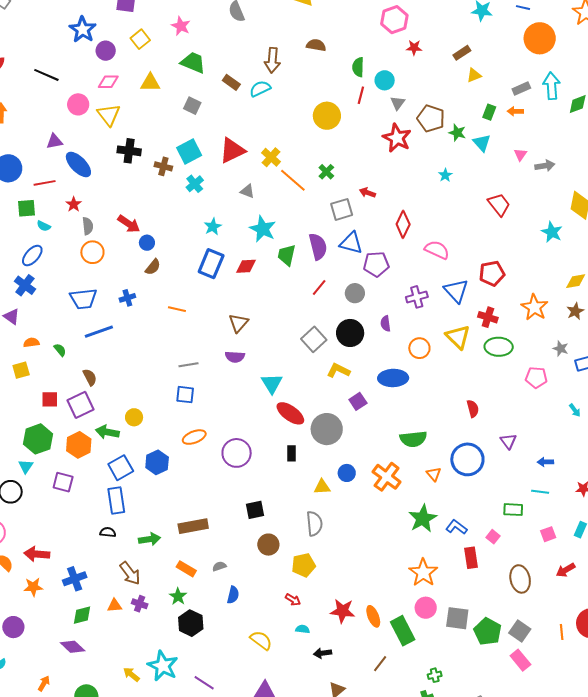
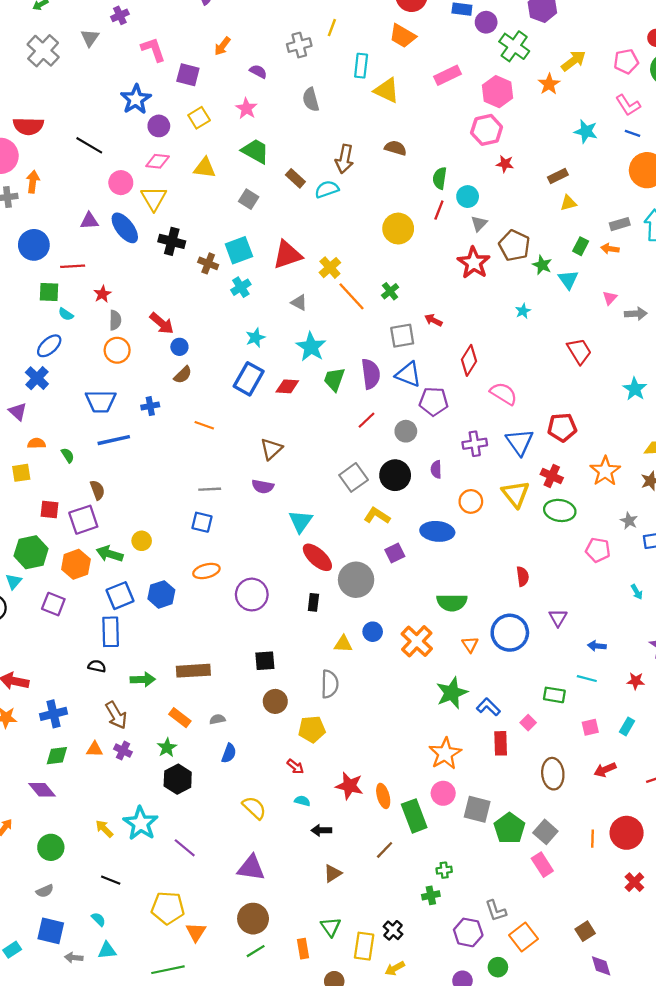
blue ellipse: (78, 165) -> (125, 228), moved

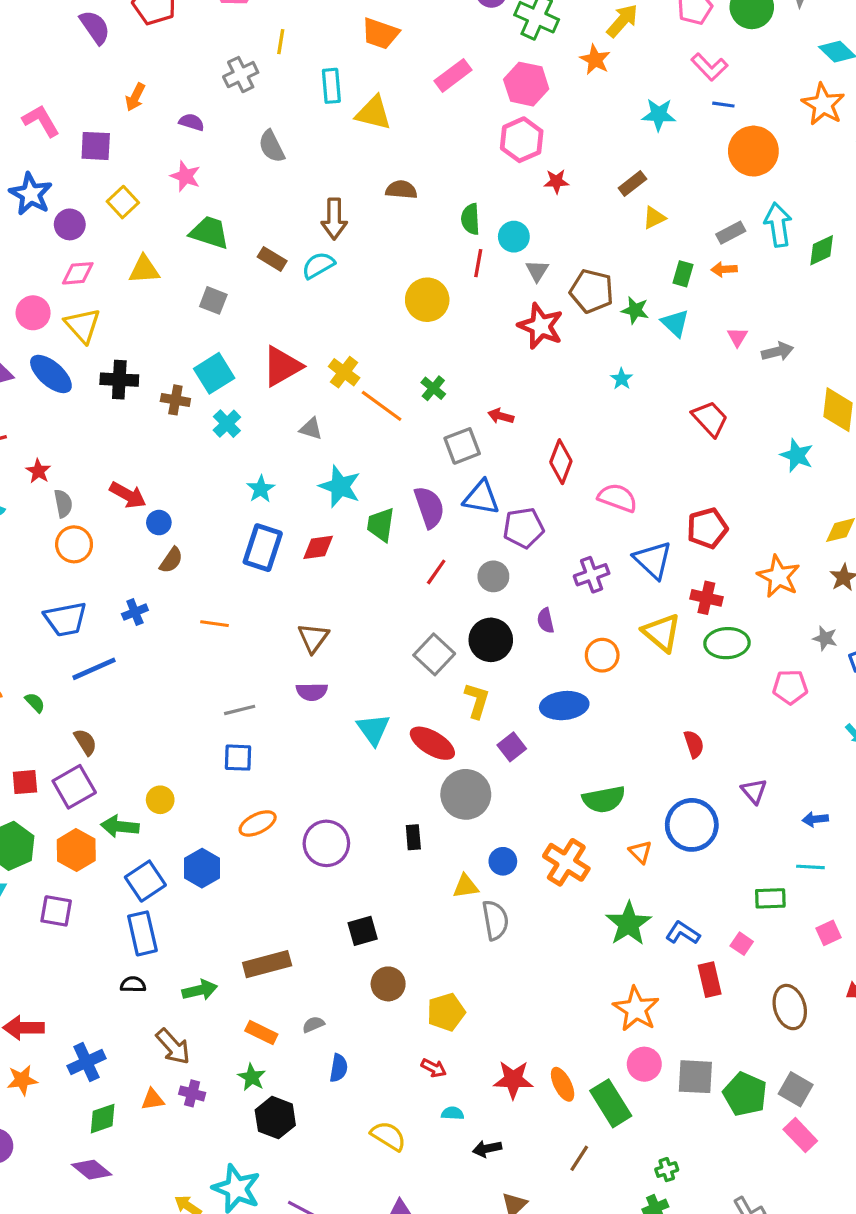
yellow L-shape: (377, 516) -> (477, 701), turned 85
red ellipse: (317, 557) -> (432, 743), moved
gray semicircle: (330, 684) -> (495, 920), moved

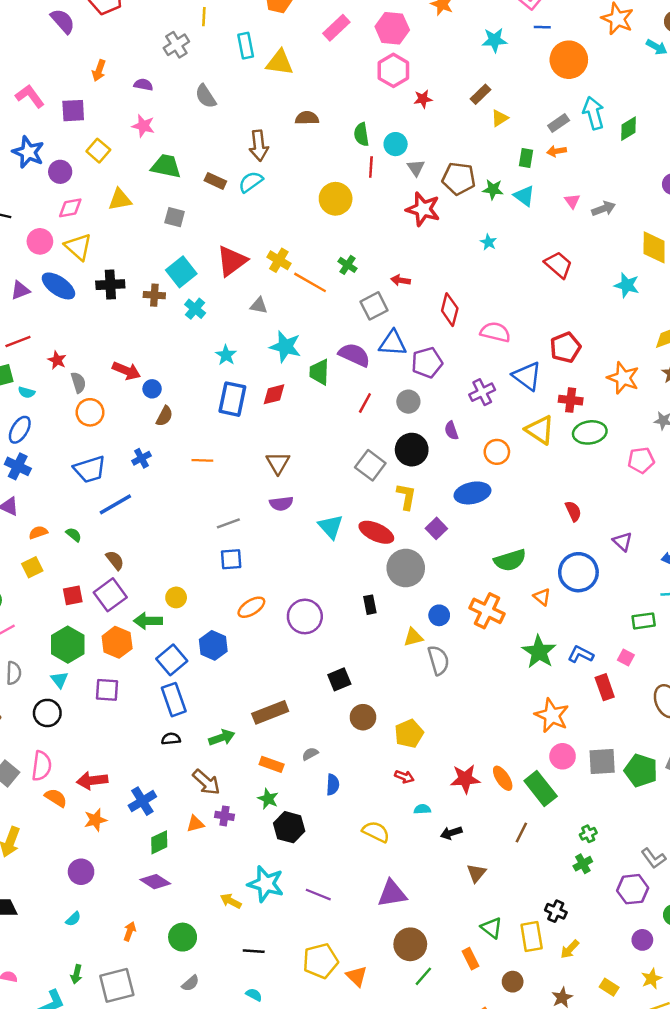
purple semicircle: (429, 507) -> (354, 355), turned -40

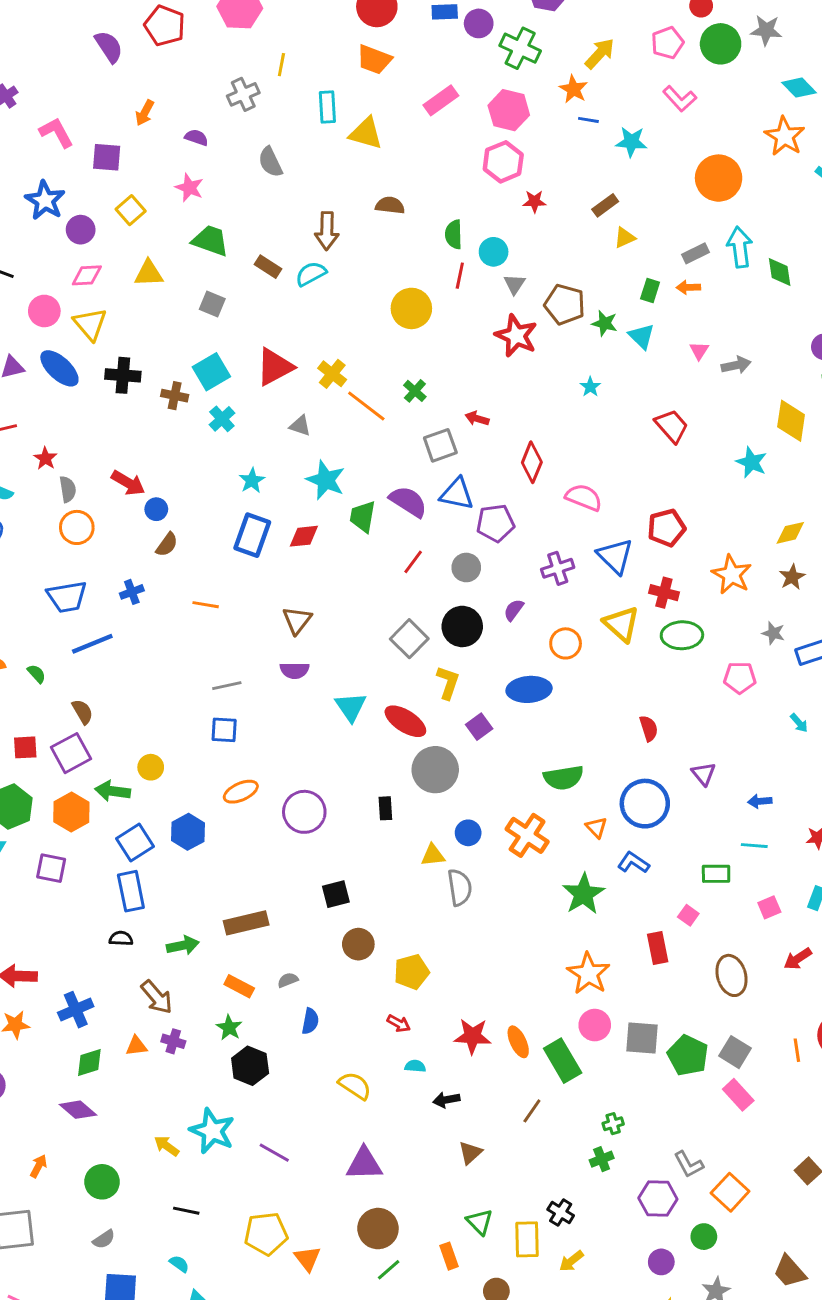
blue line: (542, 27) -> (588, 120), moved
green diamond: (628, 129) -> (780, 272), turned -75
purple semicircle: (451, 431) -> (514, 610), turned 48
blue L-shape: (581, 654) -> (633, 863), moved

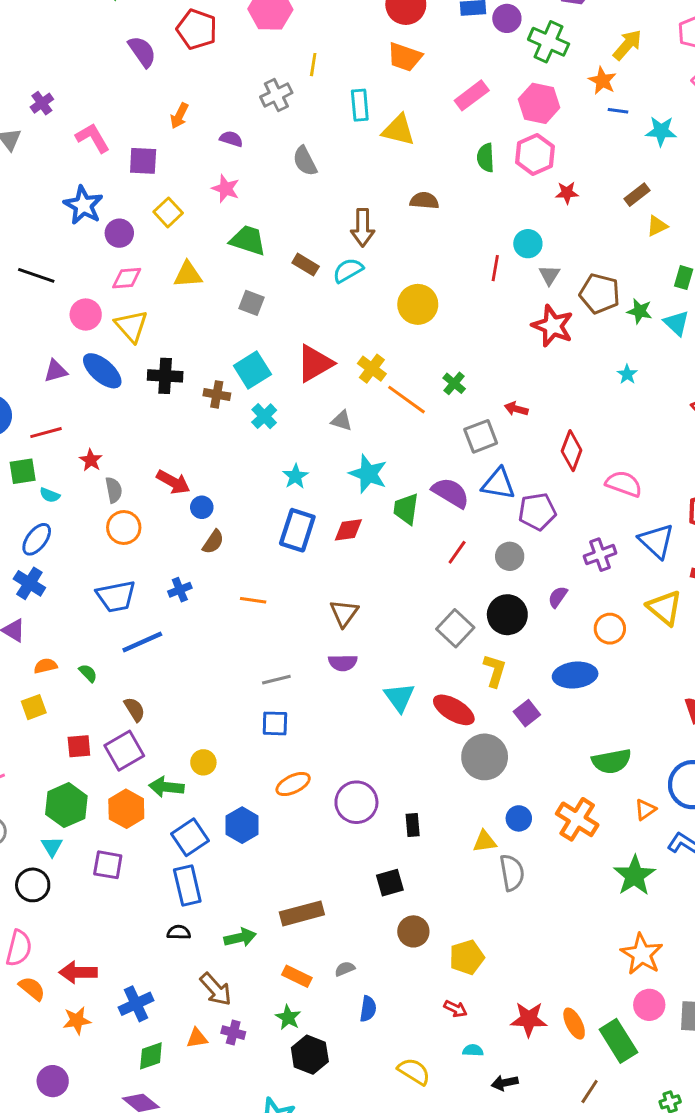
green semicircle: (454, 234) -> (486, 158), moved
yellow circle: (411, 308) -> (418, 304), moved
black rectangle: (385, 808) -> (413, 825), moved
orange triangle: (596, 828) -> (645, 810), turned 40

